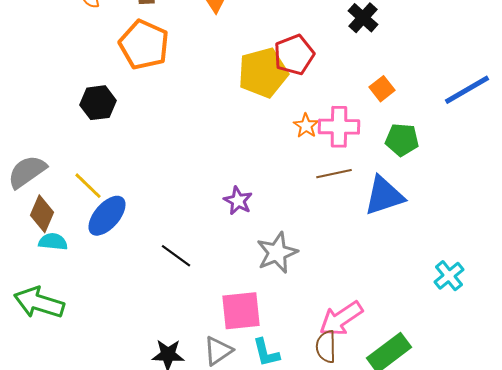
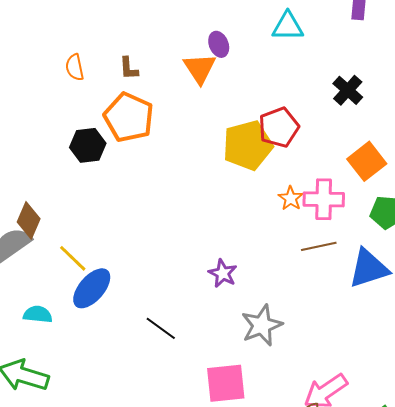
orange square: (382, 89) -> (367, 161), size x1.5
black hexagon: (98, 103) -> (88, 145), moved
brown diamond: (42, 214) -> (29, 220), moved

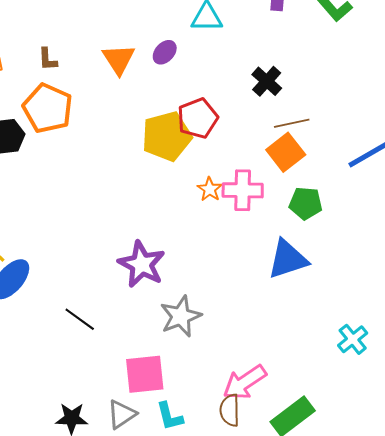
purple ellipse: (219, 44) -> (165, 52), moved, turned 65
brown line: (319, 246) -> (292, 123), moved
purple star: (223, 273) -> (142, 264), size x1.6

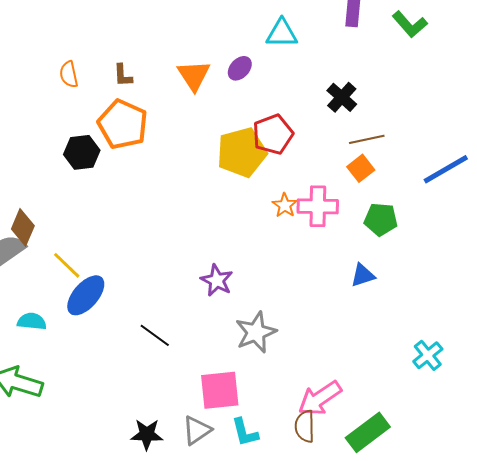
orange square: (286, 152) -> (361, 168), size x0.7
blue triangle: (288, 259) -> (363, 275), size x0.6
purple star: (142, 264) -> (217, 280), size x0.7

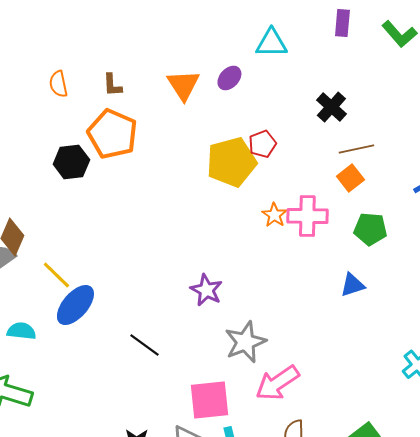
red pentagon: (273, 134) -> (262, 144), size x0.7
pink arrow: (320, 398) -> (277, 383), moved

